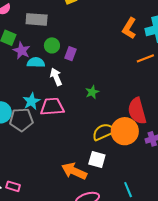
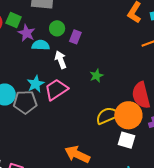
pink trapezoid: (52, 107) -> (56, 90), turned -30
white square: (97, 160) -> (126, 140), moved

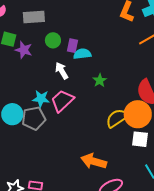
cyan semicircle: (41, 45) -> (82, 54), moved
cyan star: (36, 84) -> (41, 99), turned -30

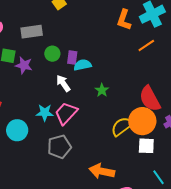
gray pentagon: (34, 118) -> (59, 147), moved

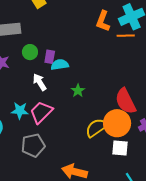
orange line: (146, 46) -> (126, 36), moved, turned 30

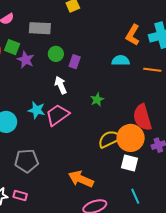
orange line: (126, 36) -> (152, 70), moved
cyan semicircle: (60, 65) -> (121, 60), moved
gray pentagon: (33, 145) -> (27, 161), moved

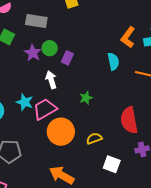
purple star: (26, 60) -> (33, 53), moved
cyan semicircle: (121, 60) -> (113, 61), turned 72
orange circle: (131, 138) -> (61, 132), moved
yellow semicircle: (109, 139) -> (94, 138), size x0.7

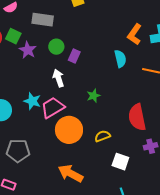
purple star: (33, 53) -> (28, 50), moved

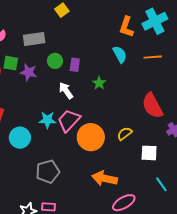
green star: (93, 96) -> (99, 83), moved

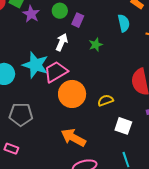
white arrow: (66, 91) -> (62, 42), turned 42
cyan star: (47, 120) -> (35, 65), size x1.5

